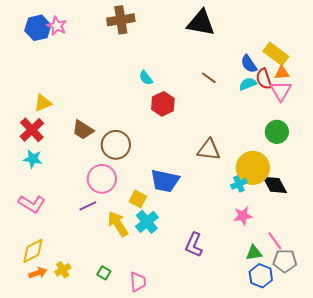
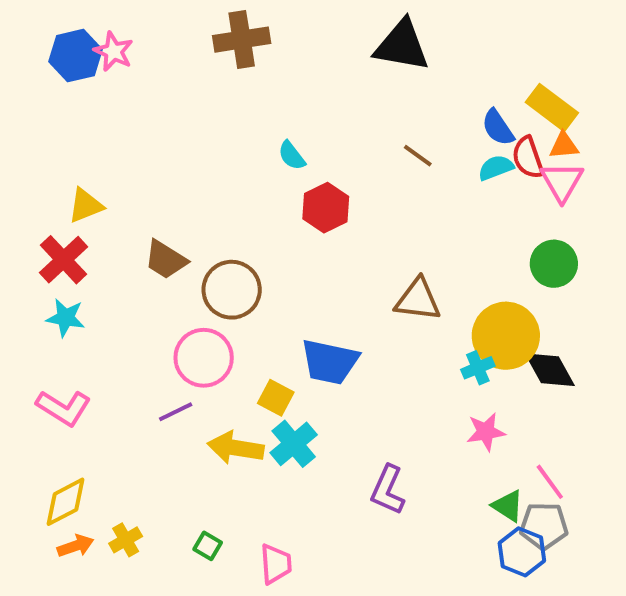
yellow arrow: (118, 224) -> (236, 448), turned -48
green triangle: (254, 253) -> (508, 506), turned 42
gray pentagon: (285, 261) -> (544, 526), moved

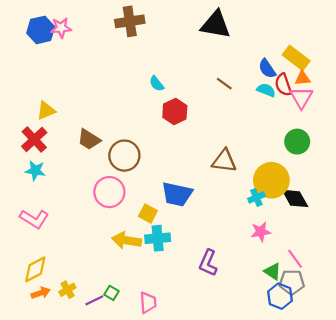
pink star: (114, 52) -> (61, 28), turned -30
cyan semicircle: (496, 168) -> (266, 90), turned 42
purple line: (176, 412) -> (94, 300), moved
cyan cross: (294, 444) -> (158, 238), turned 35

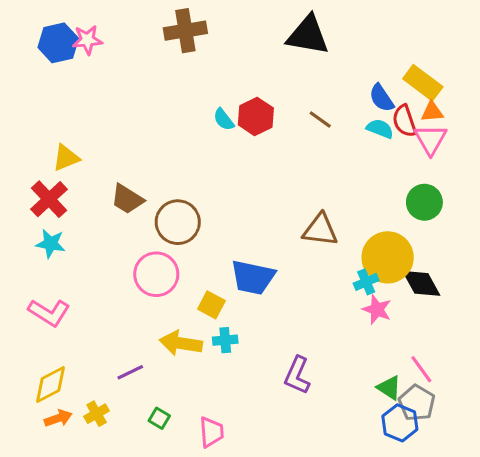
red hexagon: (175, 112) -> (256, 116), moved
pink star: (261, 232) -> (377, 309), moved, turned 30
cyan cross: (158, 238) -> (225, 340), size x0.7
gray pentagon: (292, 282) -> (417, 403), turned 30
purple line: (94, 300) -> (130, 372), moved

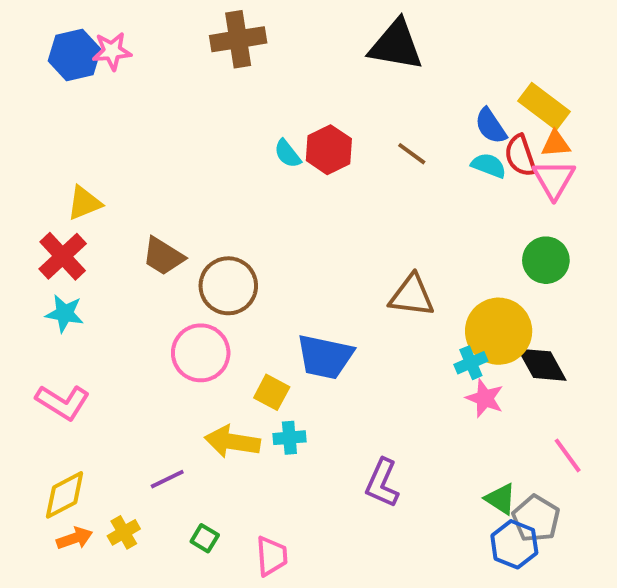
pink line: (421, 369) -> (568, 455), moved

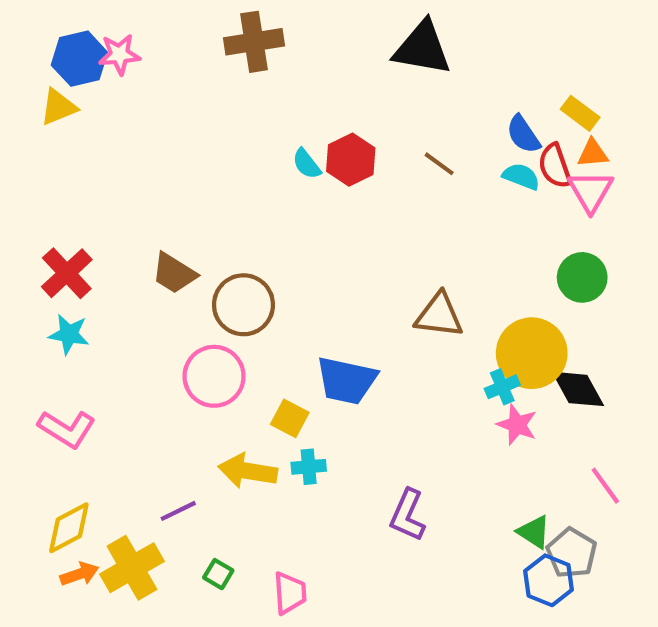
yellow rectangle: (544, 106) -> (580, 113), size x0.7
yellow triangle: (84, 203) -> (58, 107), moved
yellow cross: (124, 532) -> (132, 568), size x1.8

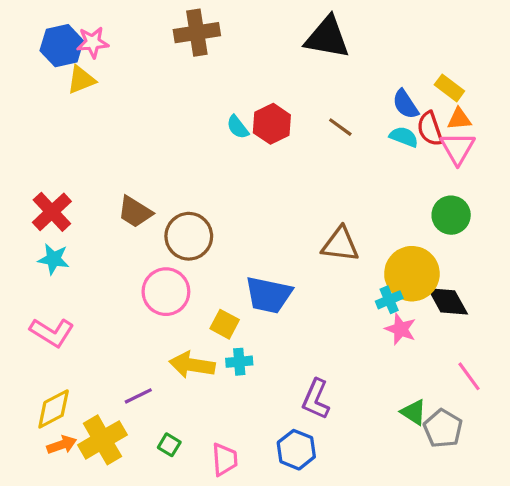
yellow triangle: (58, 107) -> (81, 80), moved
blue hexagon: (549, 580) -> (296, 450), moved

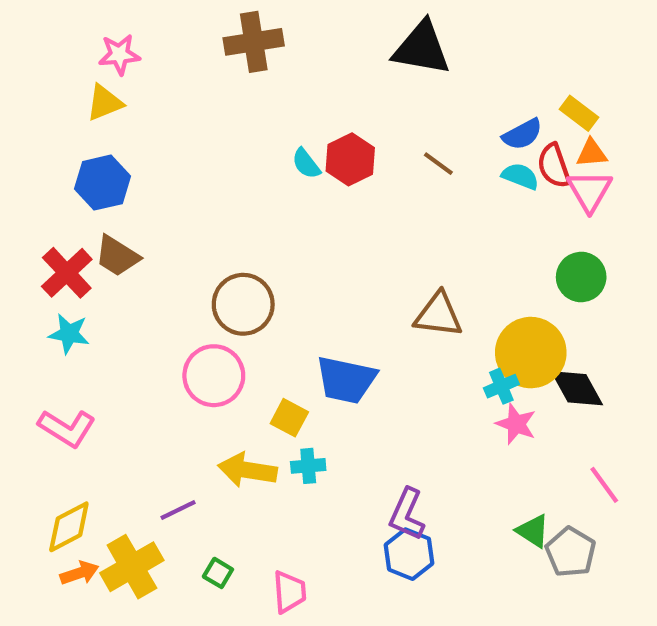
blue hexagon: (62, 46) -> (103, 183), moved
blue semicircle: (405, 104) -> (522, 134), turned -84
brown trapezoid: (135, 212) -> (117, 256), moved
blue hexagon: (296, 450) -> (409, 554), moved

